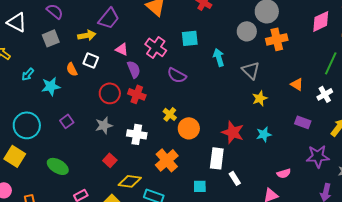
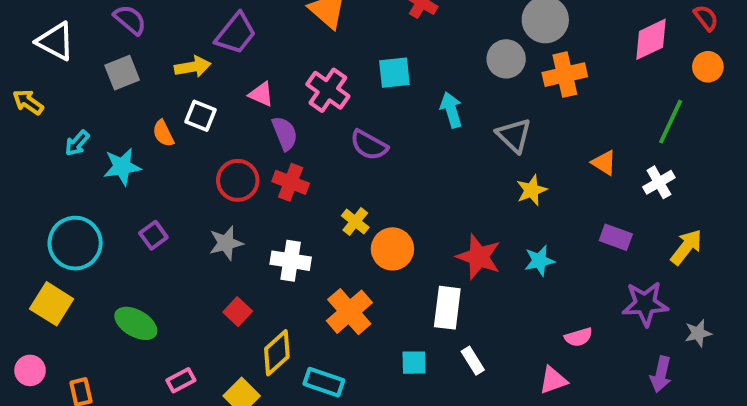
white rectangle: (235, 178) -> (473, 361), moved
yellow diamond: (130, 181) -> (277, 353), turned -50

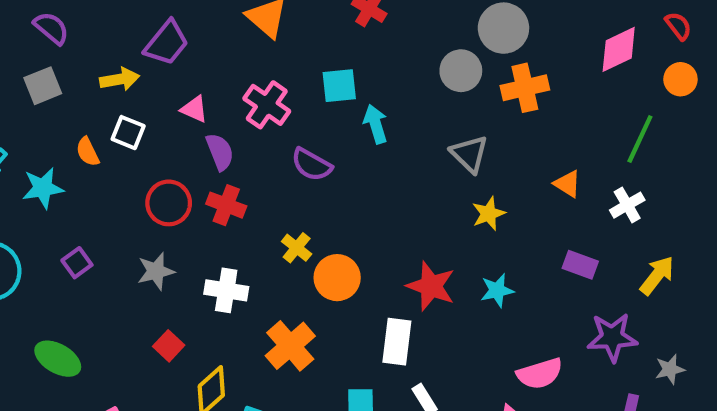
cyan arrow: (451, 110) -> (376, 124), moved
pink semicircle: (579, 337) -> (540, 374), size x1.5

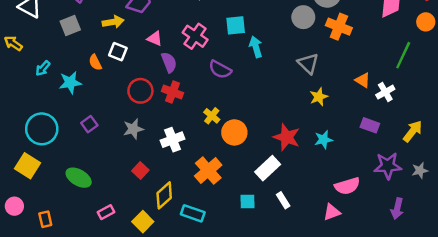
orange cross: (525, 88) -> (339, 27), turned 35
white cross: (627, 205) -> (385, 92), moved
white cross: (226, 290) -> (173, 140), turned -30
white rectangle: (397, 342) -> (268, 168), turned 40
gray star: (670, 369) -> (420, 171), moved

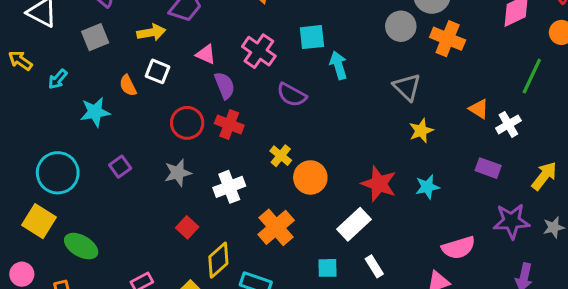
cyan arrow: (43, 68) -> (58, 79), moved
green ellipse: (79, 178) -> (81, 246), moved

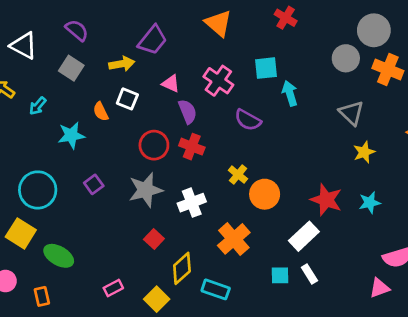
gray square: (95, 37) -> (71, 68), turned -35
gray star: (178, 173) -> (146, 190), size x1.4
white rectangle: (374, 266) -> (309, 274), moved

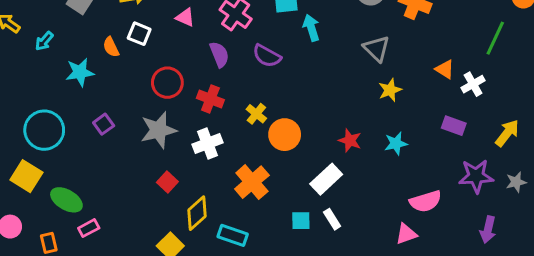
purple semicircle: (188, 112) -> (219, 54), moved
red cross: (192, 147) -> (210, 99), moved
red star: (326, 200) -> (350, 141), size x0.7
pink rectangle: (113, 288) -> (89, 228), moved

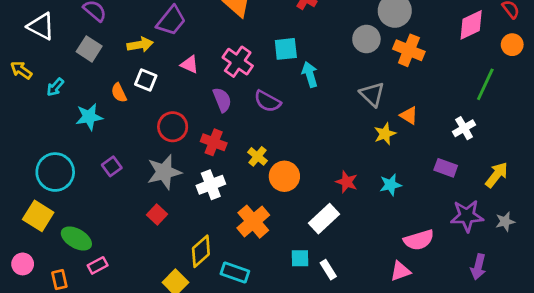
orange triangle: (445, 69) -> (409, 115), moved
red square: (167, 182) -> (157, 214), moved
white rectangle: (332, 219) -> (328, 270), moved

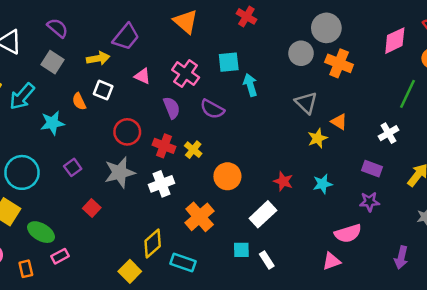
cyan arrow: (55, 87) -> (22, 96), size x1.6
yellow cross: (258, 156) -> (193, 150), moved
red square: (157, 214) -> (92, 208), moved
purple star: (467, 216) -> (369, 202), moved, size x0.7

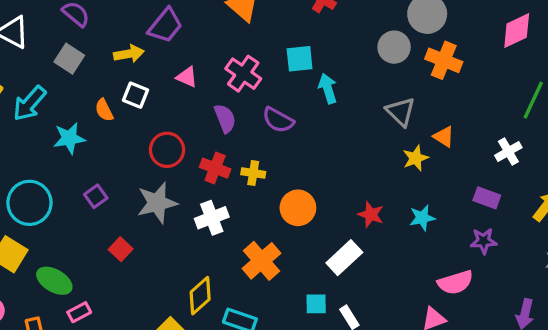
yellow cross: (193, 150) -> (253, 173), turned -30

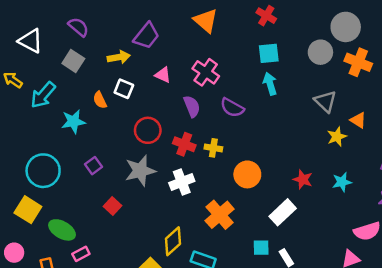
cyan square: (300, 59) -> (269, 53), moved

